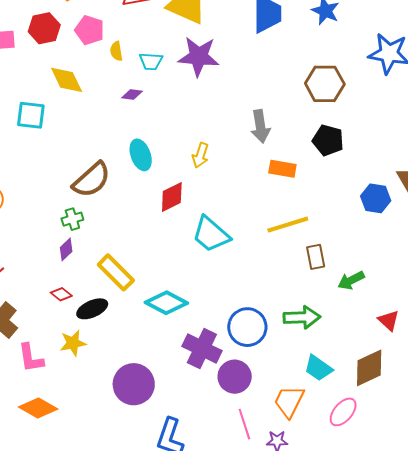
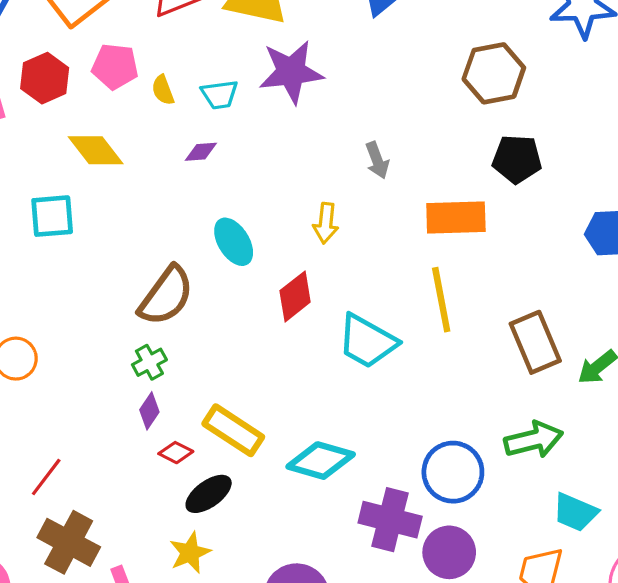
gray arrow: (260, 126) -> (377, 160), moved, size x0.7
orange rectangle: (282, 169) -> (456, 218), size x1.4
yellow line: (288, 225) -> (441, 300), moved, turned -72
brown rectangle: (316, 257) -> (535, 342), size x1.5
red diamond: (61, 294) -> (176, 453), moved

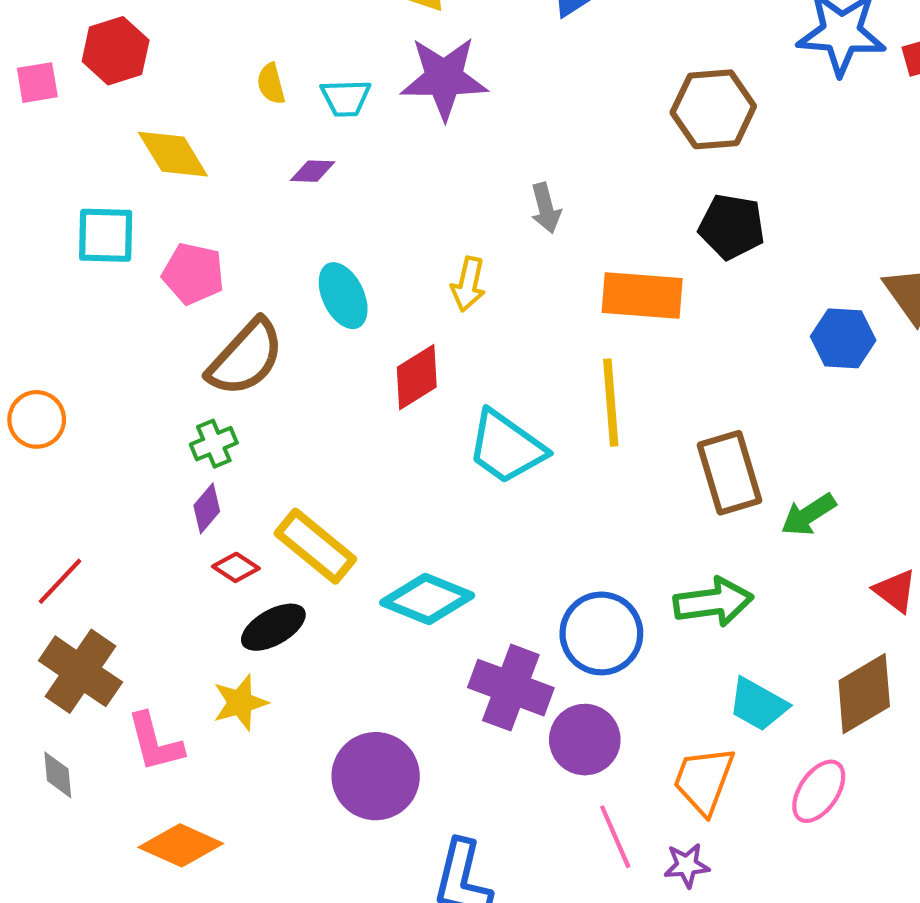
pink pentagon: (115, 66) -> (193, 274), moved

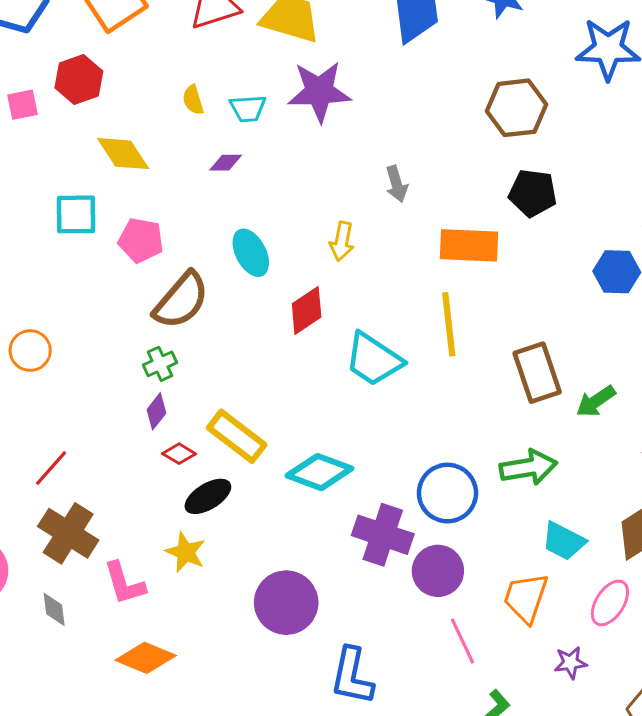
yellow star: (240, 703) -> (186, 552), turned -30
purple star: (687, 865) -> (571, 663), moved

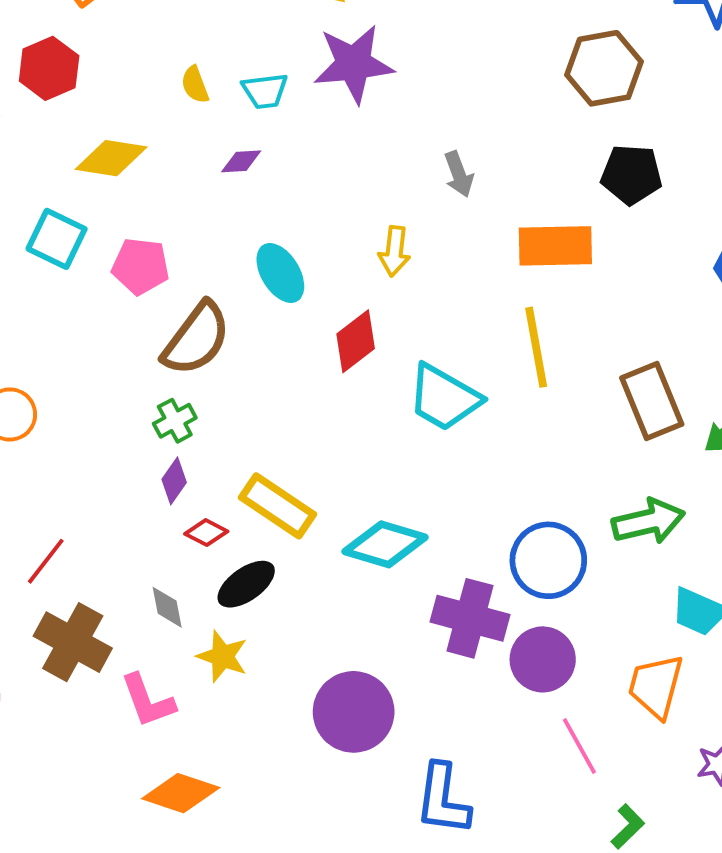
yellow diamond: (123, 154) -> (111, 158), turned -44
cyan square: (76, 214) -> (57, 239), turned 30
gray diamond: (54, 609) -> (167, 607), moved

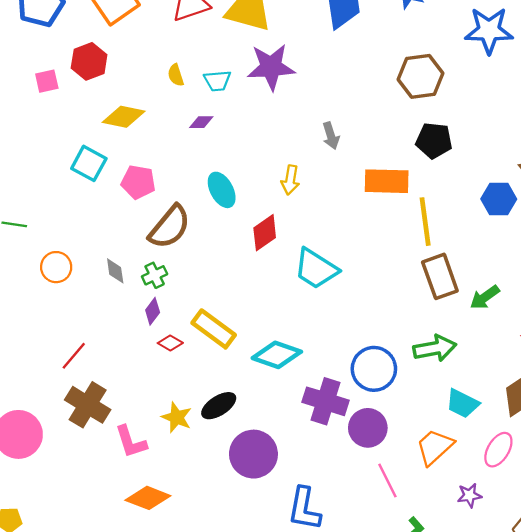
yellow line: (536, 347) -> (425, 222), moved
black ellipse: (246, 584) -> (219, 406), moved
gray diamond: (167, 607) -> (115, 271), moved
orange trapezoid: (656, 686) -> (435, 447), turned 30

